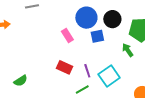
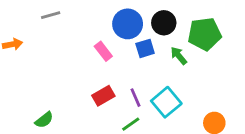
green arrow: (128, 50) -> (179, 56), moved
red rectangle: (64, 67) -> (103, 96), turned -49

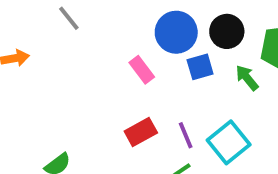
gray line: (51, 15) -> (69, 18), turned 66

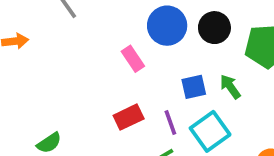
blue square: (200, 67) -> (194, 87), moved
green arrow: (247, 78) -> (230, 87), moved

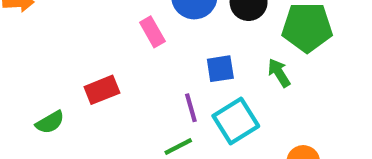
green arrow: (230, 87) -> (279, 73), moved
red rectangle: (129, 117) -> (102, 90), moved

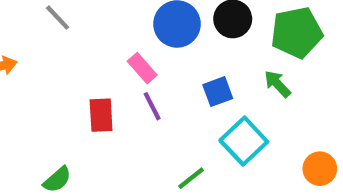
red rectangle: (102, 90) -> (101, 115), moved, turned -60
purple line: (191, 108) -> (152, 106), moved

